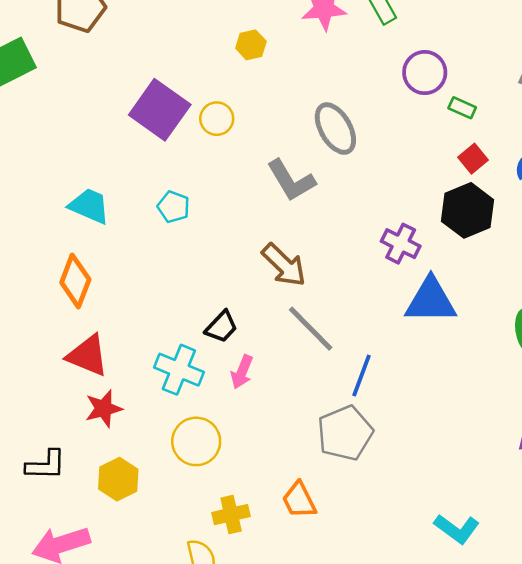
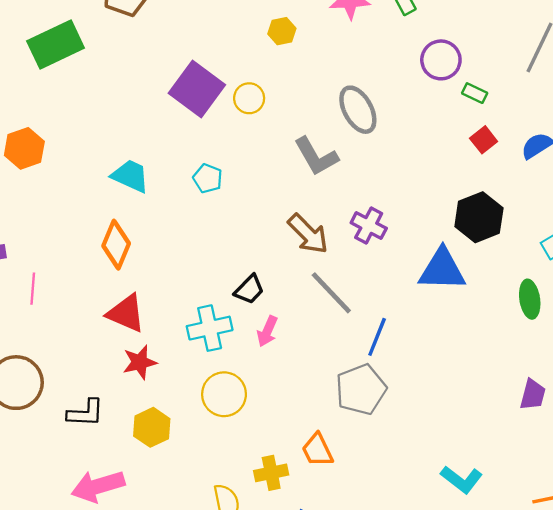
black hexagon: (468, 210) -> (479, 217), moved
purple cross: (401, 244) -> (369, 226), moved
cyan cross: (179, 370) -> (210, 328), turned -36
yellow cross: (231, 515) -> (271, 473), moved

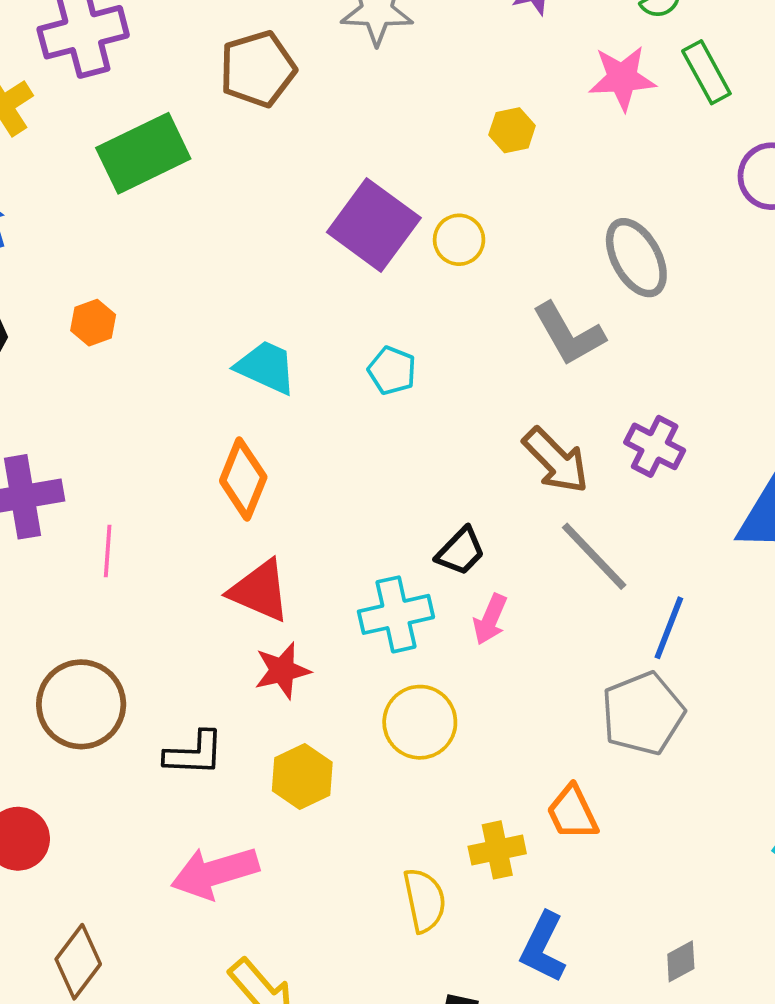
orange hexagon: (24, 148) -> (93, 323), size x0.7

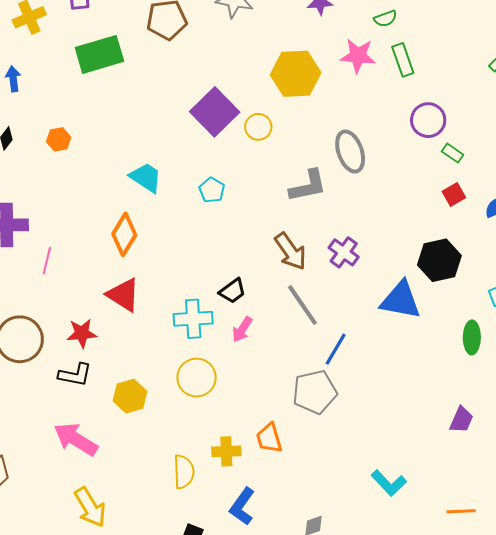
yellow hexagon: (512, 130) -> (296, 74), size x2.0
gray L-shape: (569, 334) -> (308, 186), turned -81
red star: (282, 670) -> (82, 333), moved
pink arrow: (215, 873) -> (76, 439), turned 39

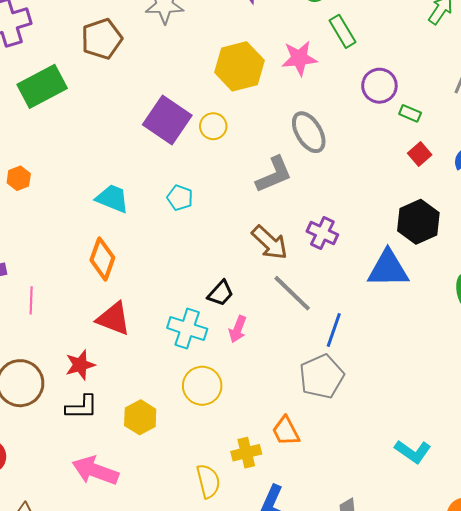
pink star: (358, 56) -> (299, 58), moved
cyan cross: (193, 319) -> (187, 328), turned 33

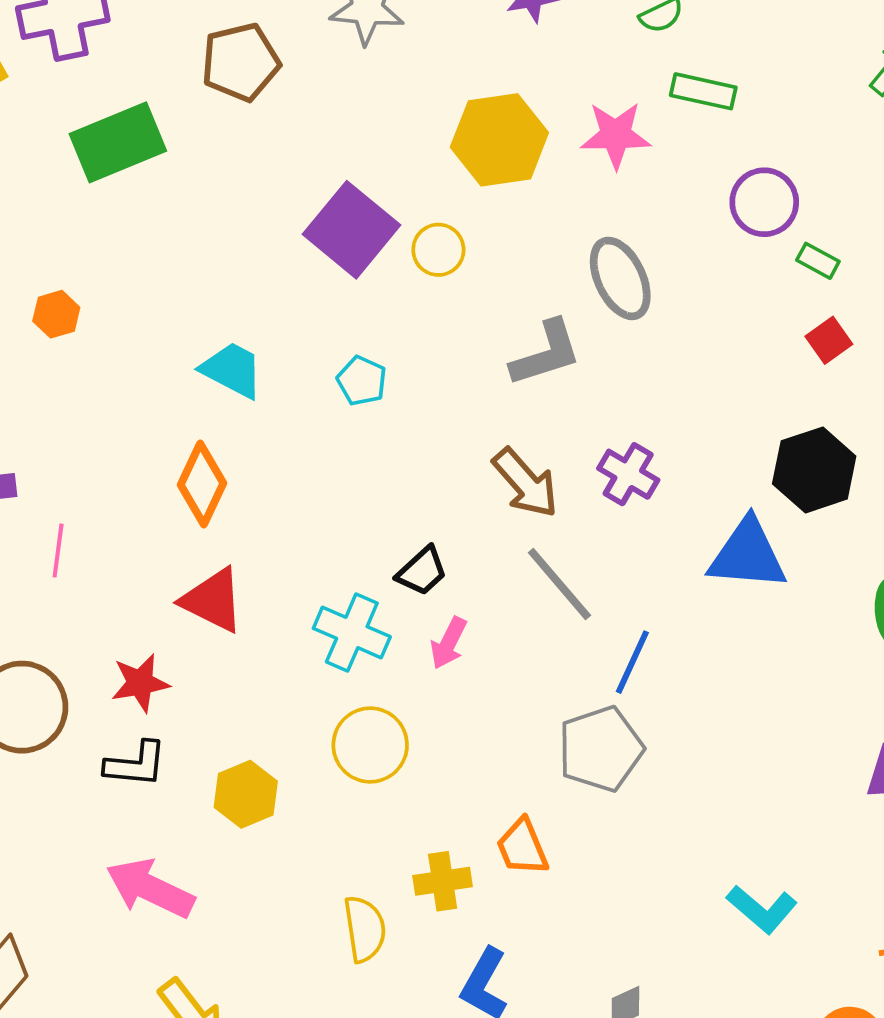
green rectangle: (342, 31) -> (703, 91), turned -52

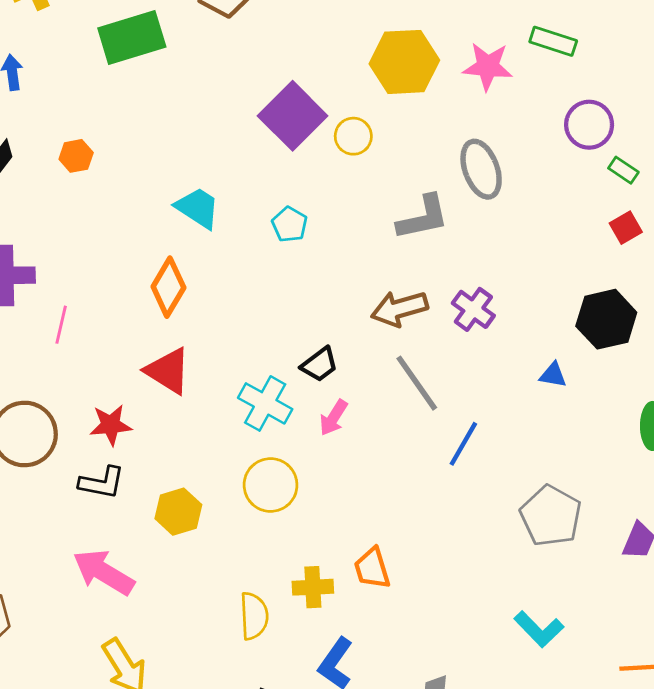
brown arrow: (525, 483) -> (399, 309), turned 110
blue triangle: (748, 555) -> (553, 375), size x0.5
gray pentagon: (601, 749) -> (551, 516), moved, turned -30

